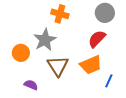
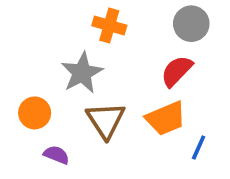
orange circle: (21, 53) -> (35, 113), moved

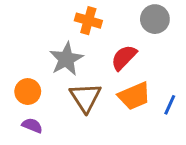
red semicircle: (177, 71) -> (124, 58), moved
blue line: (199, 148) -> (170, 105), moved
purple semicircle: (56, 155) -> (32, 126), moved

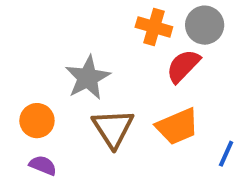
orange cross: (88, 21) -> (154, 27), moved
red semicircle: (124, 58) -> (183, 66), moved
blue line: (170, 105) -> (226, 154), moved

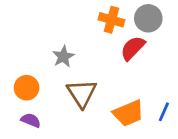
gray star: (88, 78) -> (63, 57), size x0.7
orange trapezoid: (177, 126) -> (128, 113), moved

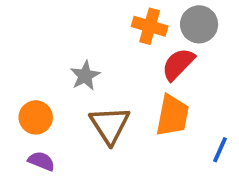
orange trapezoid: (128, 113) -> (172, 116), moved, turned -56

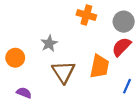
gray circle: (199, 24) -> (124, 22), moved
red semicircle: (178, 64) -> (121, 47), moved
orange circle: (36, 117) -> (15, 58), moved

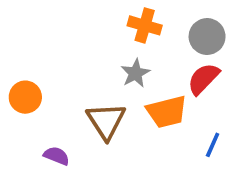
gray star: (49, 43) -> (135, 73), moved
orange trapezoid: (100, 66) -> (167, 112), turned 65
purple semicircle: (24, 93) -> (57, 156), moved

